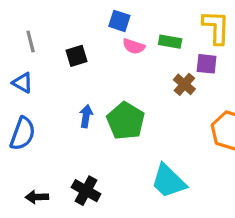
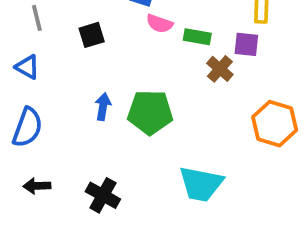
green rectangle: (170, 42) -> (197, 37), moved
green pentagon: (126, 121) -> (150, 112), turned -30
cyan trapezoid: (168, 181) -> (201, 184), turned -33
black arrow: (37, 197) -> (37, 186), moved

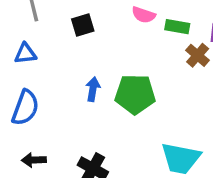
blue triangle: (27, 67) -> (25, 54), turned -35

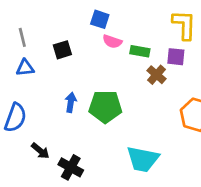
blue triangle: (25, 54) -> (25, 68), moved
black arrow: (34, 160) -> (40, 151), moved, turned -138

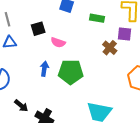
pink semicircle: (112, 41) -> (58, 42), moved
green rectangle: (140, 51) -> (97, 18), moved

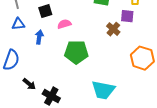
pink semicircle: (58, 42) -> (64, 24), turned 144
blue arrow: (44, 69) -> (39, 37), moved

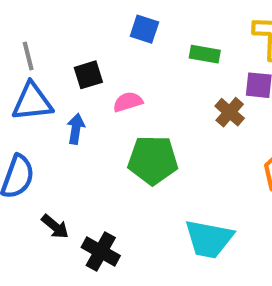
blue triangle: (18, 24) -> (32, 102), size x1.5

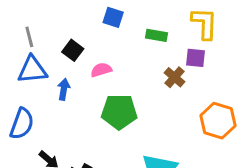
black square: (88, 75) -> (73, 50), turned -36

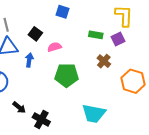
green rectangle: (157, 35) -> (96, 35), moved
purple square: (195, 58) -> (118, 39), turned -32
brown cross: (175, 77) -> (104, 61), moved

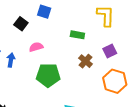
black square: (35, 34) -> (21, 24), moved
purple square: (118, 39) -> (110, 51), moved

